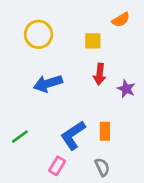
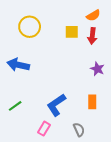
red arrow: (100, 74) -> (92, 36), moved
blue arrow: (48, 83) -> (18, 65), moved, turned 30
orange rectangle: (105, 131) -> (92, 102), moved

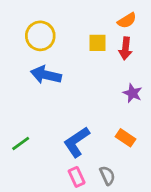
blue arrow: (18, 65) -> (46, 75), moved
orange rectangle: (92, 102) -> (125, 138), turned -56
pink rectangle: (44, 129) -> (77, 177), moved, turned -56

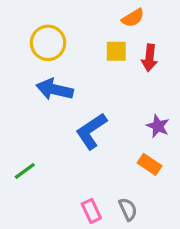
orange semicircle: (127, 21) -> (133, 18), moved
purple star: (132, 93) -> (158, 126), moved
blue L-shape: (77, 142) -> (91, 131), moved

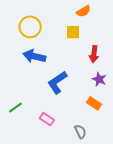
red arrow: (150, 58) -> (94, 54), moved
pink rectangle: (91, 211) -> (47, 119), moved, turned -32

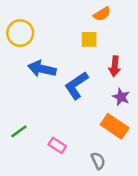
yellow circle: (30, 27) -> (20, 33), moved
blue L-shape: (57, 82) -> (76, 85), moved
orange rectangle: (94, 103) -> (115, 126), size x1.5

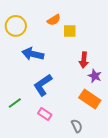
orange semicircle: (102, 14) -> (54, 20), moved
red arrow: (115, 66) -> (84, 60), moved
blue L-shape: (76, 85) -> (43, 85), moved

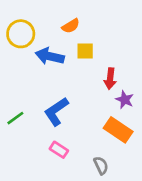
yellow square: (70, 31) -> (85, 51), moved
blue arrow: (33, 54) -> (50, 56), moved
green line: (15, 103) -> (15, 118), moved

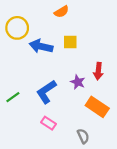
orange semicircle: (71, 26) -> (62, 12), moved
red arrow: (110, 79) -> (98, 71), moved
purple star: (125, 100) -> (78, 82), moved

